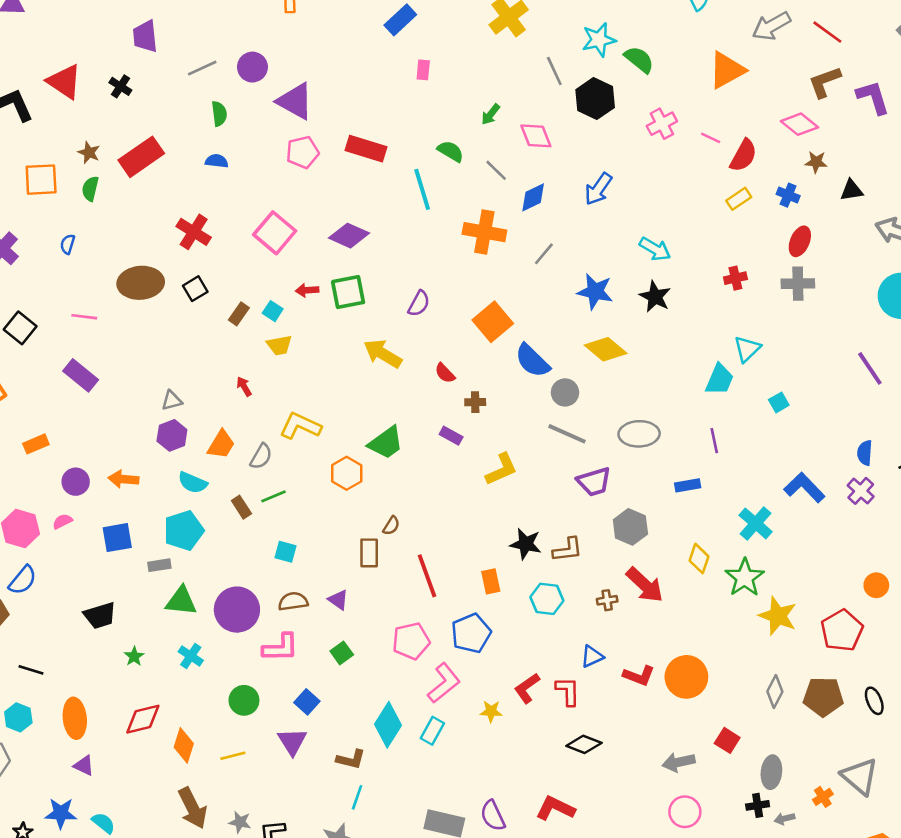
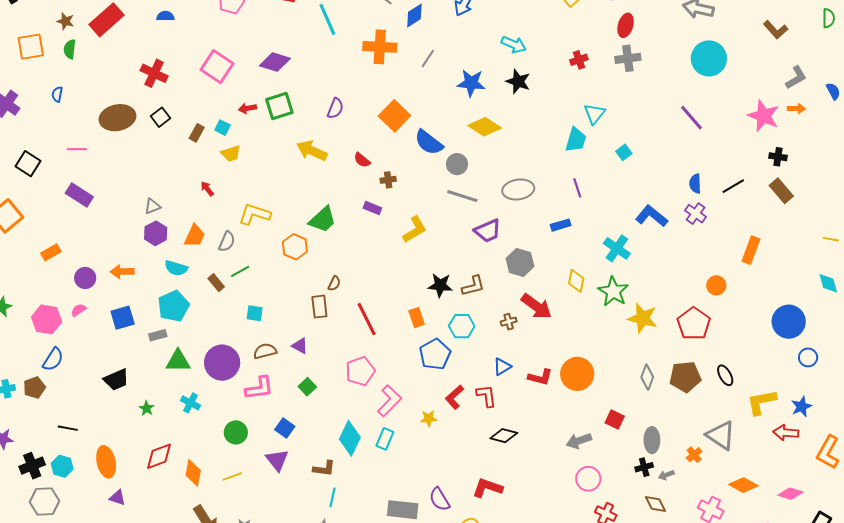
blue pentagon: (471, 633) -> (435, 354), moved

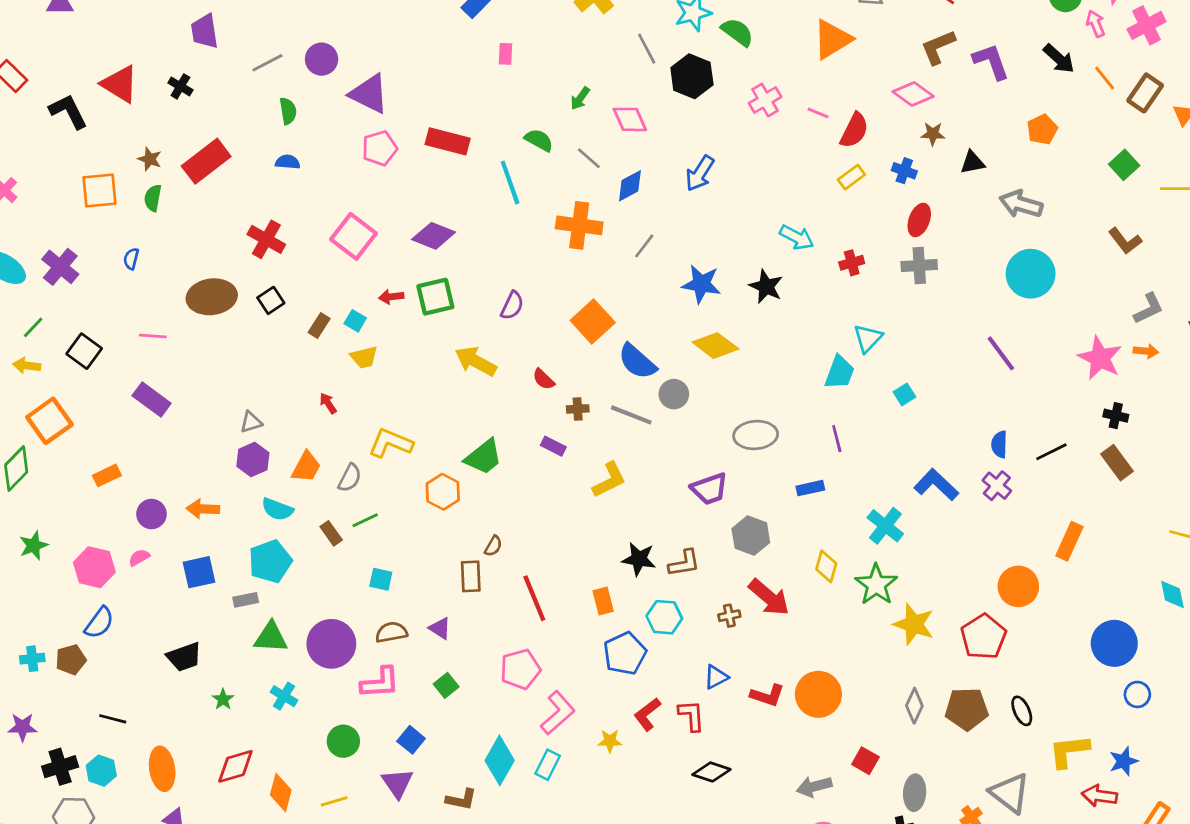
cyan arrow: (514, 45) -> (797, 237), moved
gray line: (462, 196) -> (631, 415), moved
orange circle: (716, 285) -> (1018, 586), size x1.5

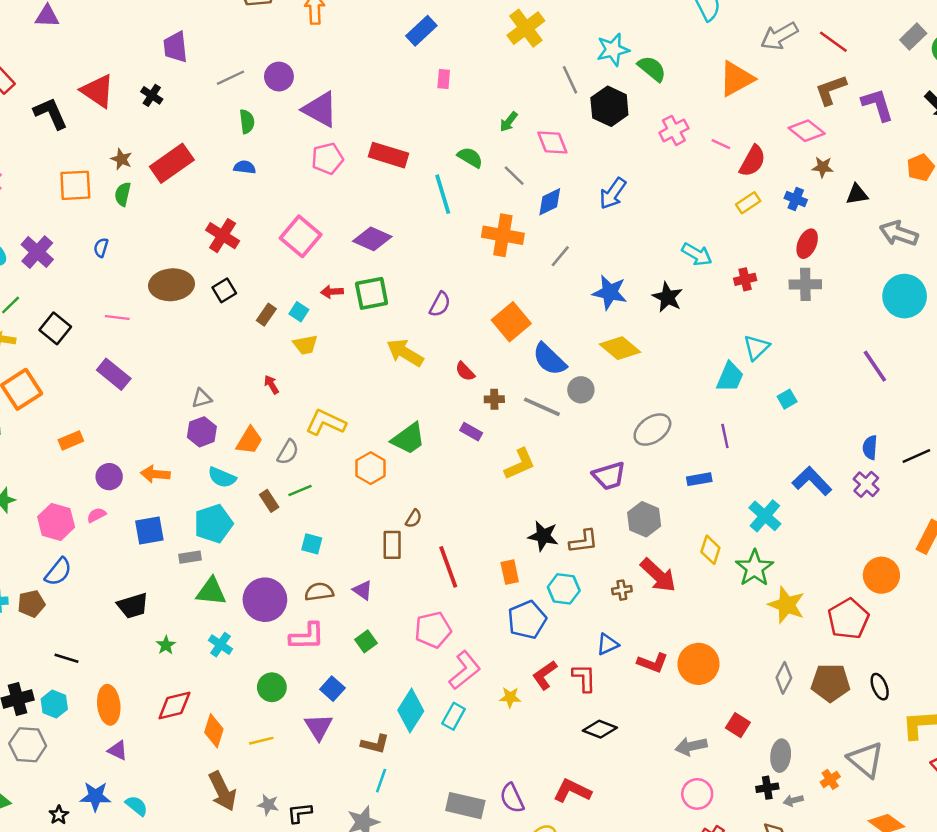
gray ellipse: (756, 435) -> (652, 430), turned -33

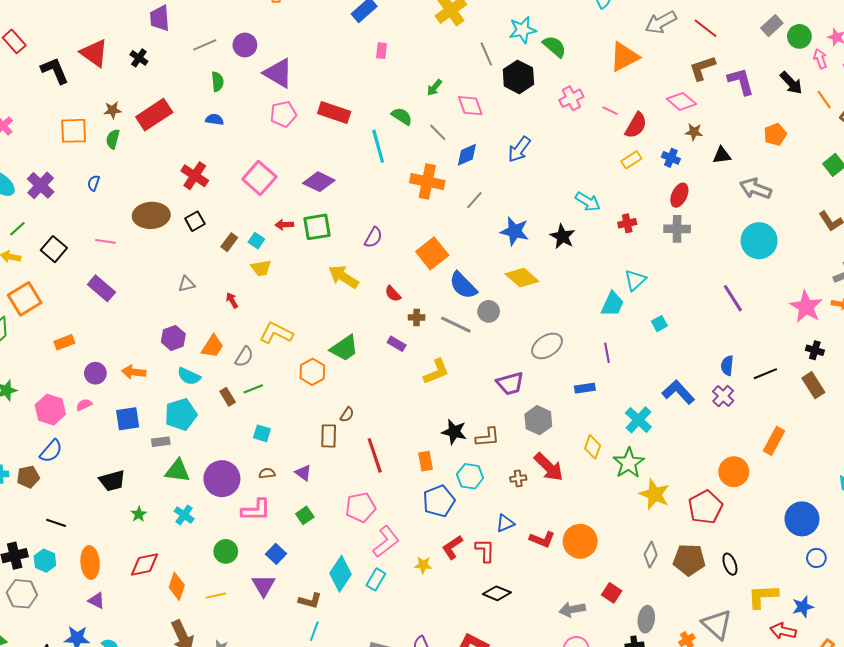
brown star: (121, 159) -> (112, 110), turned -30
gray triangle: (202, 398) -> (187, 284), moved
brown semicircle: (319, 592) -> (267, 473), size x0.7

